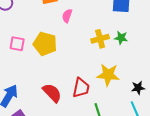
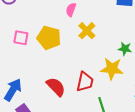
green star: (121, 38) -> (125, 49), moved
yellow cross: (100, 39) -> (87, 31), moved, turned -30

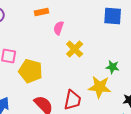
yellow pentagon: (49, 38) -> (31, 71), moved

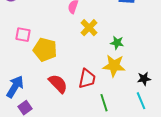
green star: (113, 67) -> (117, 43), moved

